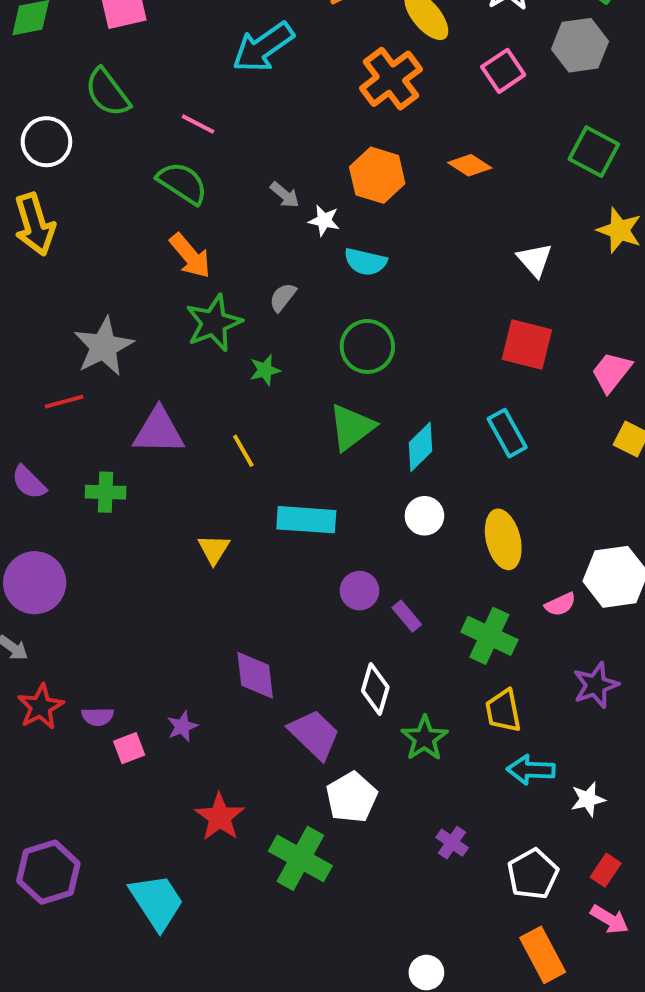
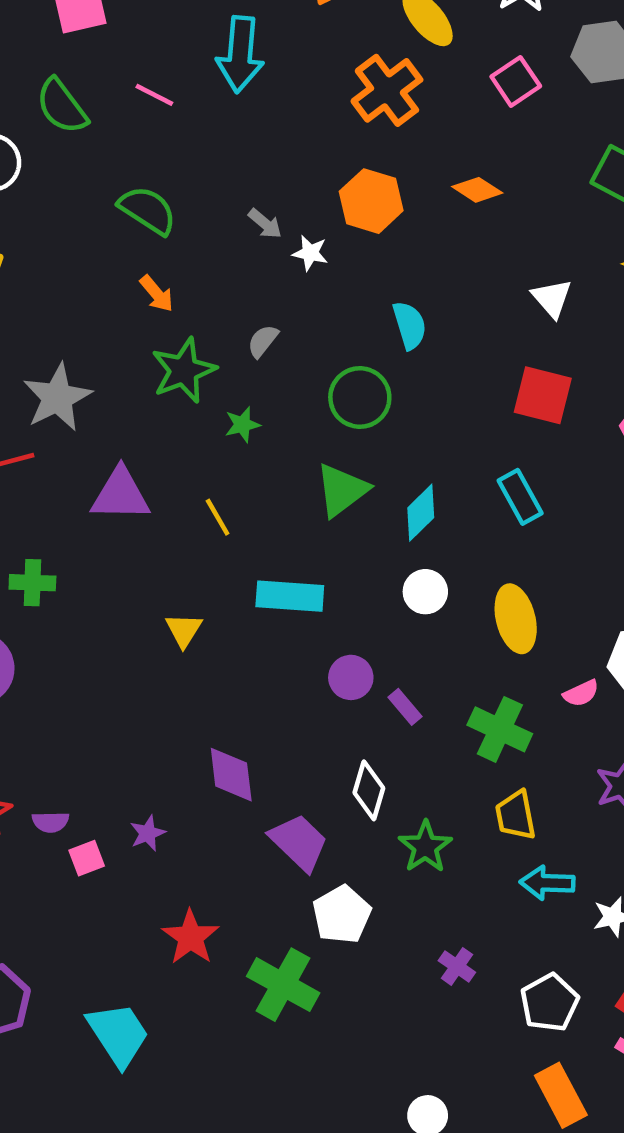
cyan arrow: (263, 47) -> (240, 54), turned -50
pink line: (198, 124) -> (154, 95), moved
orange arrow: (190, 256) -> (157, 294), size x0.7
cyan semicircle: (365, 262) -> (410, 325), moved, turned -120
green cross: (106, 492) -> (32, 583), moved

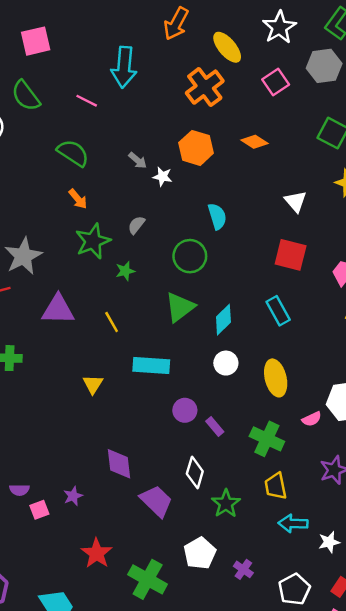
pink line: (154, 95) -> (87, 101), moved
white pentagon: (342, 915) -> (200, 553), moved

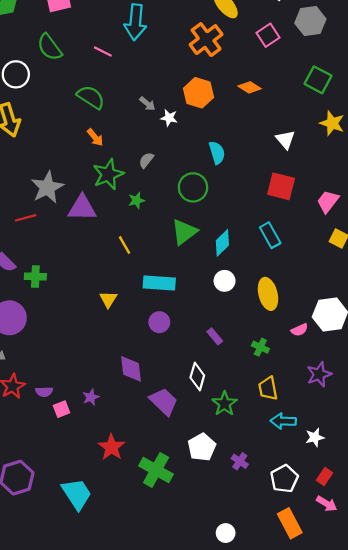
purple triangle: (58, 310) -> (82, 208), moved
purple circle: (185, 410) -> (159, 322), moved
green cross: (267, 439) -> (260, 347), size x0.6

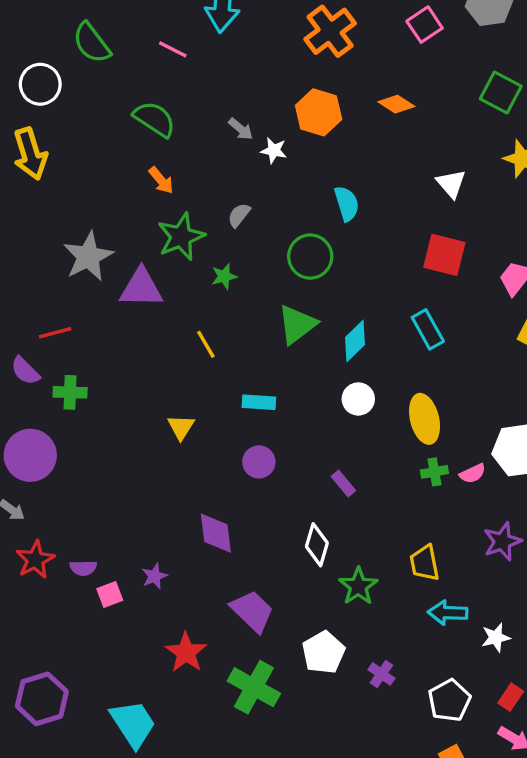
red line: (26, 218) -> (55, 333), moved
cyan rectangle: (159, 283) -> (259, 402), size x0.7
green cross: (260, 347) -> (434, 472), moved, turned -35
purple trapezoid: (164, 402) -> (252, 611), moved

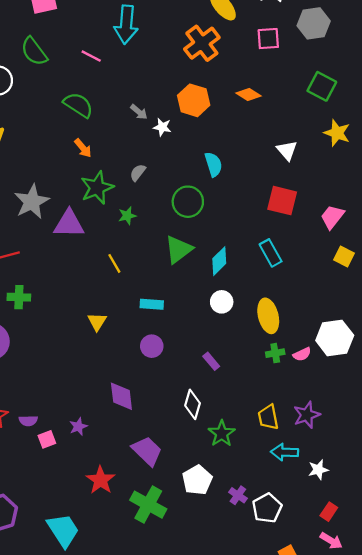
pink square: (425, 25) -> (268, 39), turned 30
purple star: (502, 541) -> (307, 415), moved
white pentagon: (449, 700) -> (267, 508), moved

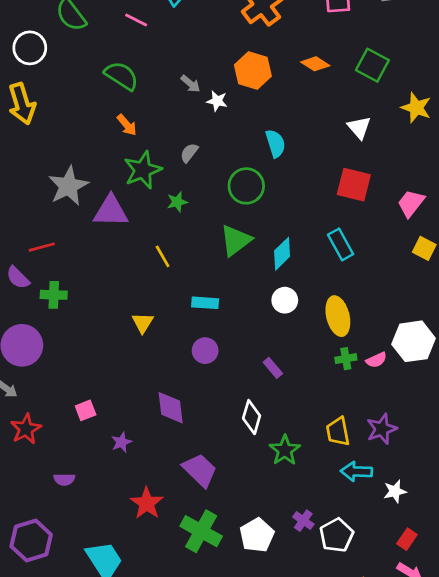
green square: (322, 86) -> (372, 65), moved
purple semicircle: (28, 421) -> (64, 479), moved
pink square: (47, 439) -> (86, 410), moved
white pentagon: (197, 480) -> (257, 535), moved

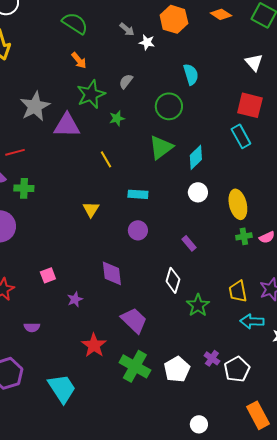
cyan rectangle: (341, 244) -> (241, 136), moved

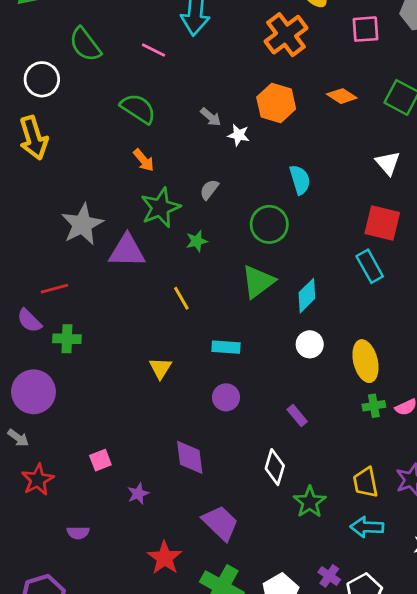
cyan arrow: (252, 321) -> (367, 527), moved

